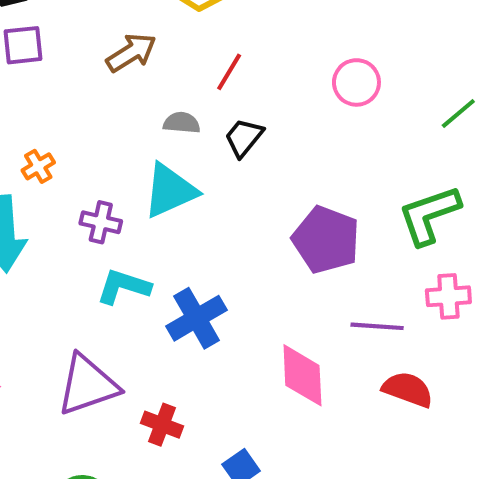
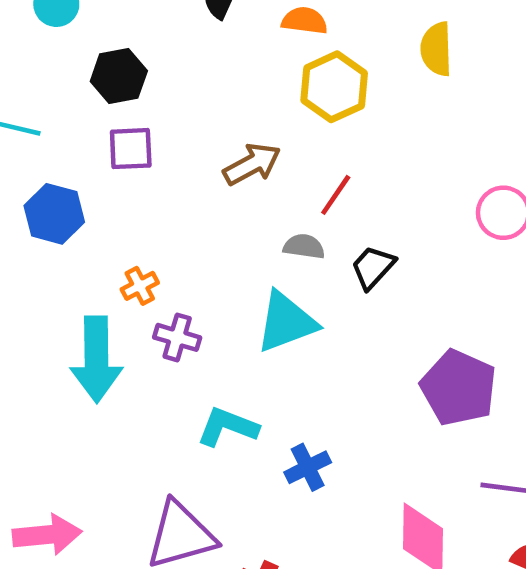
red line: (229, 72) -> (336, 195), moved
purple cross: (101, 222) -> (177, 337), moved
blue cross: (196, 318) -> (308, 467), size x0.7

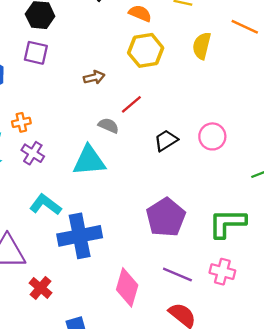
brown arrow: (252, 164) -> (94, 77), size x0.7
black trapezoid: (373, 267) -> (166, 140), moved
blue cross: (308, 467) -> (80, 236), size x1.8

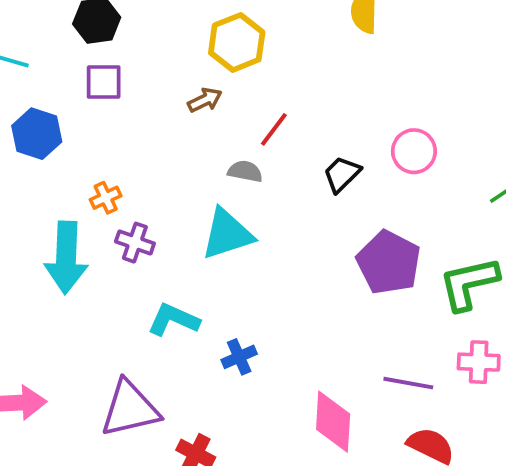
yellow hexagon: (146, 50) -> (237, 42), moved
purple pentagon: (166, 217) -> (389, 262), moved
blue cross: (80, 236) -> (239, 357), size x0.5

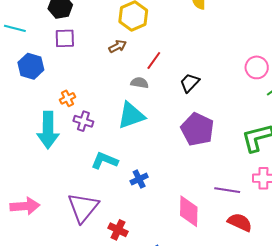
pink circle: (414, 151) -> (257, 67), moved
purple pentagon: (389, 262) -> (197, 129), moved
purple triangle: (130, 409) -> (83, 208), turned -36

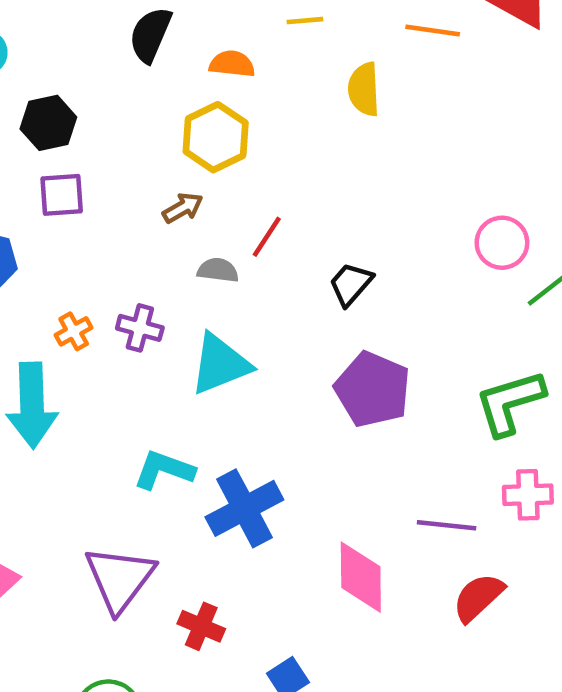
gray semicircle: (140, 83) -> (218, 270), moved
purple cross: (83, 121) -> (140, 328), moved
blue cross: (139, 179) -> (244, 508), size x1.8
red semicircle: (240, 222) -> (478, 597), turned -65

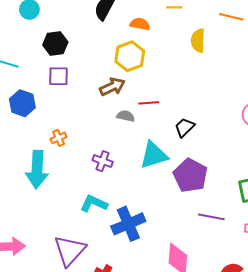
brown arrow: (183, 208) -> (112, 87), size x1.4
red line: (267, 237) -> (149, 103), turned 48
purple cross: (140, 328) -> (103, 161), moved
cyan triangle: (220, 364) -> (154, 155), moved
purple line: (447, 525) -> (211, 217), moved

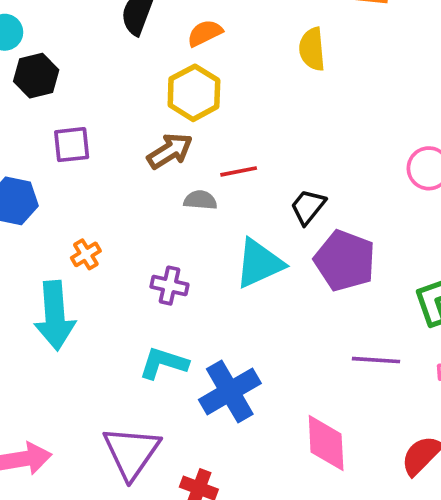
orange semicircle: (140, 24) -> (205, 33), turned -30
black hexagon: (55, 43) -> (36, 76), moved
purple pentagon: (190, 175) -> (345, 261), moved

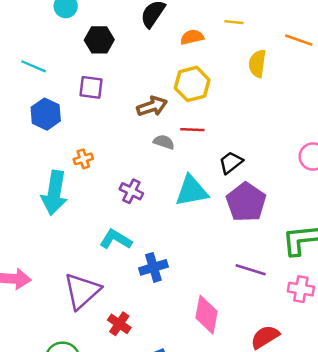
black hexagon: (36, 76) -> (99, 40), moved
yellow hexagon: (194, 93) -> (192, 84), moved
blue cross: (230, 392) -> (153, 267), size x0.7

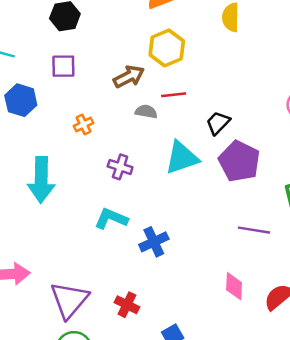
orange cross: (83, 159) -> (84, 125), moved
purple triangle: (82, 291) -> (69, 300), moved
pink diamond: (206, 315) -> (234, 286), moved, size x0.7

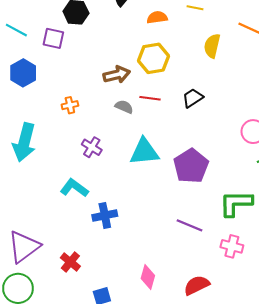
purple square: (63, 66) -> (53, 38), moved
black trapezoid: (218, 123) -> (193, 98), moved
pink diamond: (234, 286) -> (148, 277), moved

